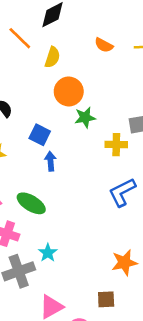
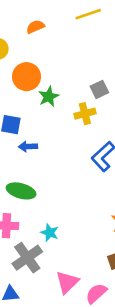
orange semicircle: (104, 45) -> (35, 27), moved, turned 144
blue arrow: (50, 161) -> (28, 147), turned -72

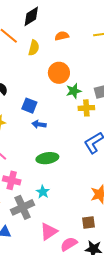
orange circle: (27, 77) -> (59, 73), moved
green star: (49, 97) -> (74, 91), moved
green ellipse: (21, 191) -> (47, 158), moved, turned -35

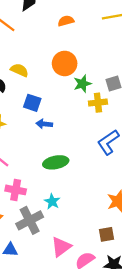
yellow semicircle: (34, 48) -> (19, 70), moved, turned -77

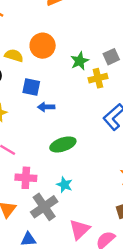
orange circle: (65, 63) -> (43, 46), moved

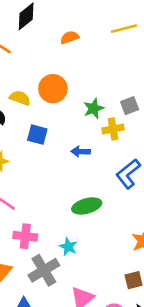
blue arrow: (46, 107) -> (81, 152), moved
green ellipse: (63, 144) -> (87, 206), moved

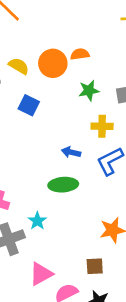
orange semicircle: (70, 37) -> (80, 54), moved
yellow cross: (113, 129) -> (102, 126), moved
blue arrow: (81, 152) -> (71, 152), moved

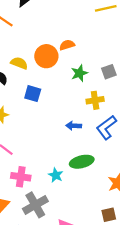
green ellipse: (63, 185) -> (82, 162), moved
cyan star: (37, 221) -> (56, 175), moved

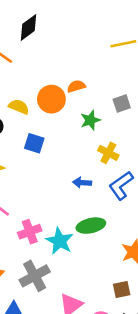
gray square: (109, 72) -> (122, 104), moved
yellow cross: (95, 100) -> (108, 153), turned 35
cyan star: (56, 175) -> (60, 241), size x1.5
pink cross: (21, 177) -> (30, 232), moved, turned -30

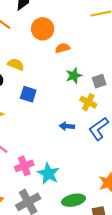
orange circle: (51, 99) -> (43, 29), moved
gray square: (122, 104) -> (99, 81), moved
green ellipse: (91, 226) -> (74, 200), moved

